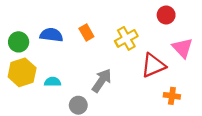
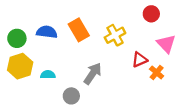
orange rectangle: (86, 33) -> (79, 30), size x1.5
red triangle: (153, 65) -> (140, 60), size x0.7
orange cross: (172, 96) -> (157, 72), moved, turned 32

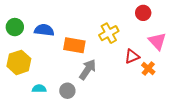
orange rectangle: (79, 30) -> (74, 45), moved, turned -50
green circle: (17, 38) -> (15, 27), moved
cyan semicircle: (48, 75) -> (39, 89), moved

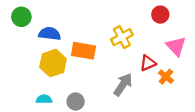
green circle: (15, 27) -> (21, 17), moved
yellow hexagon: (19, 62) -> (53, 63), moved
gray arrow: (88, 69) -> (123, 85), moved

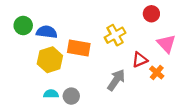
green circle: (21, 17) -> (23, 26), moved
cyan semicircle: (44, 99) -> (51, 94), moved

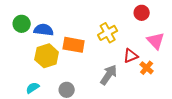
cyan semicircle: (51, 94) -> (33, 88), moved, turned -32

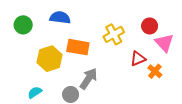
red circle: (142, 13) -> (150, 26), moved
blue semicircle: (44, 30) -> (60, 18), moved
gray arrow: (109, 75) -> (88, 79), moved

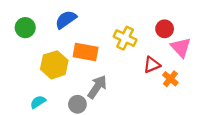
blue semicircle: (60, 18) -> (66, 19), turned -42
yellow cross: (114, 34) -> (125, 38), turned -36

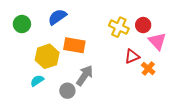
yellow cross: (125, 38) -> (119, 27), moved
cyan semicircle: (38, 102) -> (37, 81), moved

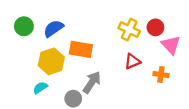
blue semicircle: (57, 17) -> (53, 28), moved
red triangle: (132, 56) -> (132, 61), moved
orange cross: (148, 68) -> (161, 75), turned -32

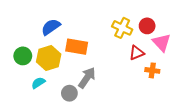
green circle: (24, 26) -> (23, 56), moved
red triangle: (132, 61) -> (137, 53), moved

